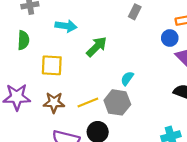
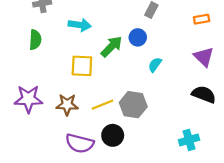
blue circle: (170, 38) -> (138, 37), moved
yellow square: (52, 65) -> (82, 66), moved
cyan semicircle: (127, 78) -> (155, 65), moved

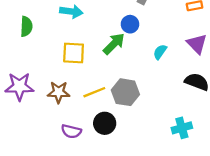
green arrow: (112, 47) -> (114, 44), moved
cyan semicircle: (155, 65) -> (160, 52), moved
purple semicircle: (80, 143) -> (71, 131), size x0.7

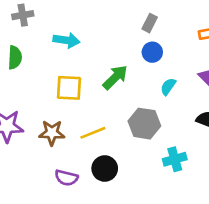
blue circle: (130, 24) -> (152, 52), moved
gray hexagon: (125, 92) -> (144, 124), moved
cyan cross: (182, 128) -> (175, 159), moved

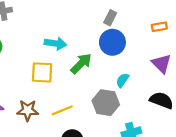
cyan arrow: (66, 40) -> (56, 43), moved
blue circle: (152, 52) -> (112, 42), size x1.5
cyan semicircle: (168, 87) -> (122, 80), moved

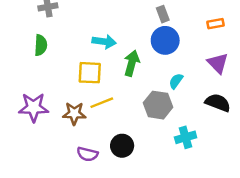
gray rectangle: (110, 18) -> (163, 14), turned -48
green arrow: (81, 63) -> (132, 63), turned -30
yellow line: (62, 110) -> (102, 103), moved

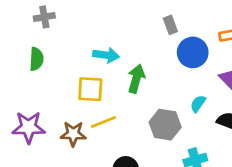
blue circle: (165, 40) -> (193, 52), moved
cyan semicircle: (176, 81) -> (198, 104), moved

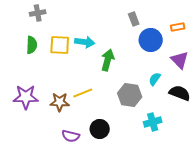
yellow square: (90, 89) -> (60, 45), moved

